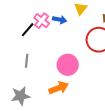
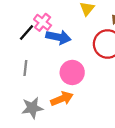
blue arrow: (60, 20) -> (58, 37), moved, size x1.5
gray star: (21, 96) -> (32, 108), moved

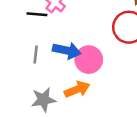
black line: (27, 33) -> (37, 14), turned 54
blue arrow: (58, 37) -> (67, 51), moved

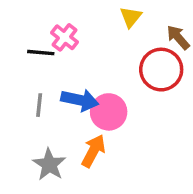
orange arrow: (77, 89) -> (93, 151), turned -40
gray star: (43, 100) -> (49, 164), turned -30

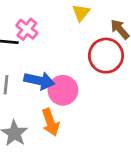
orange arrow: (93, 151) -> (50, 122), turned 132

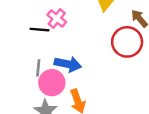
pink circle: (63, 90) -> (52, 83), moved

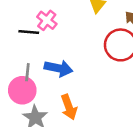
pink circle: (52, 83) -> (22, 90), moved

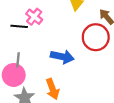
blue arrow: (59, 68) -> (62, 57), moved

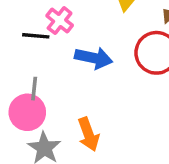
blue arrow: (62, 57) -> (94, 58), moved

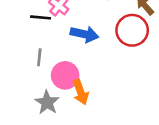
pink circle: (27, 112) -> (65, 75), moved

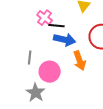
black line: (41, 17) -> (57, 26), moved
orange arrow: (81, 92) -> (80, 61), moved

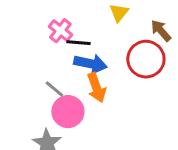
gray line: (30, 58) -> (54, 89), moved, turned -56
orange arrow: (80, 61) -> (96, 88), moved

